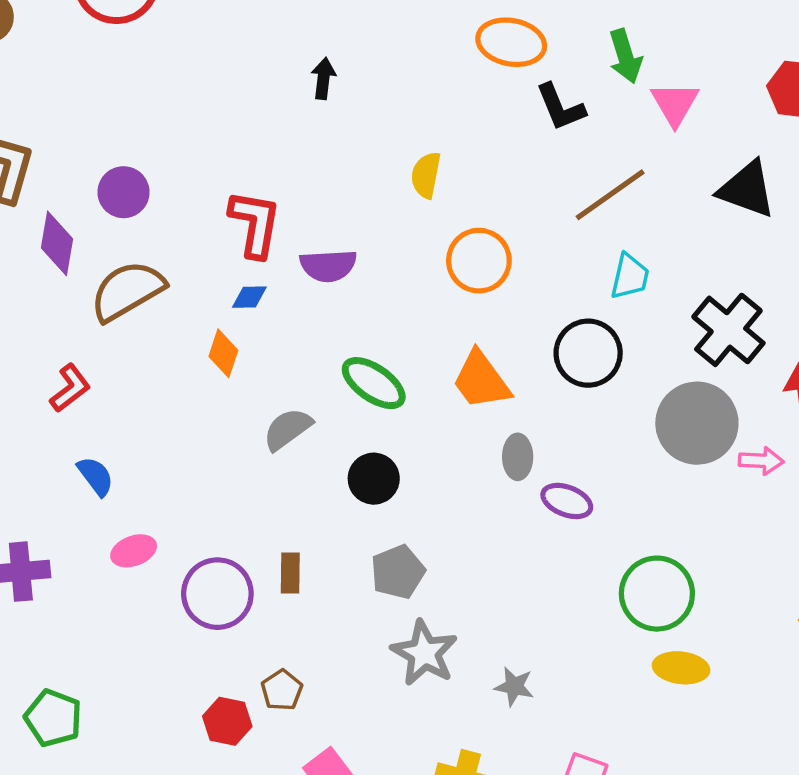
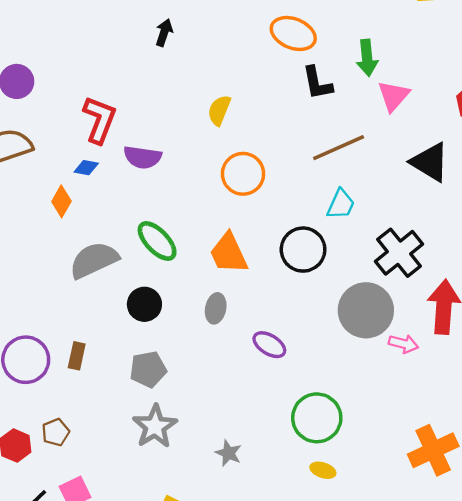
gray semicircle: (288, 429) -> (94, 260), size x1.4
gray ellipse: (518, 457) -> (216, 308), moved
yellow ellipse: (681, 668) -> (323, 470), size x0.7
gray star: (514, 686) -> (228, 453), moved

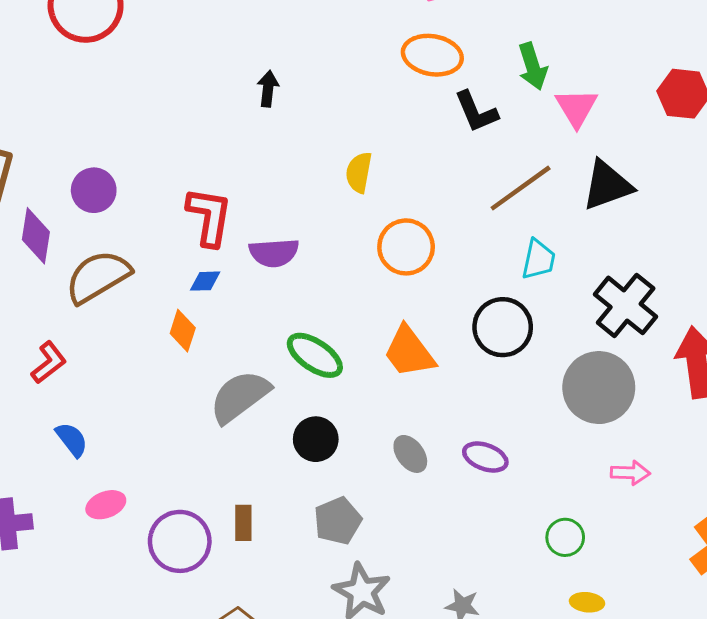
black triangle: (430, 162) -> (607, 185), moved, turned -39
gray ellipse: (216, 308) -> (410, 454), moved, turned -36
pink arrow: (403, 344) -> (630, 473), moved
green circle: (317, 418) -> (565, 537), size x0.6

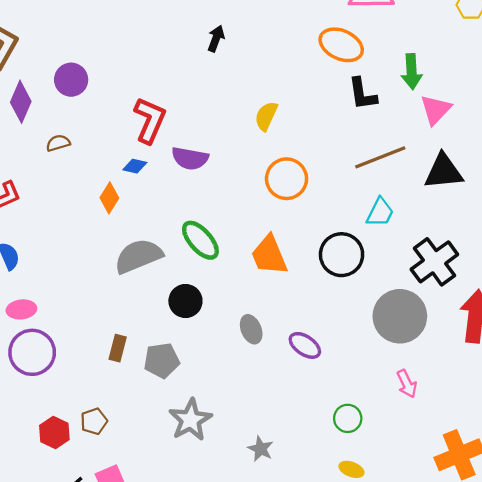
brown semicircle: (98, 277) -> (58, 143), size x0.5
pink arrow: (630, 473) -> (407, 384), turned 48
gray pentagon: (338, 521) -> (162, 360), moved
purple circle: (180, 541) -> (32, 352), moved

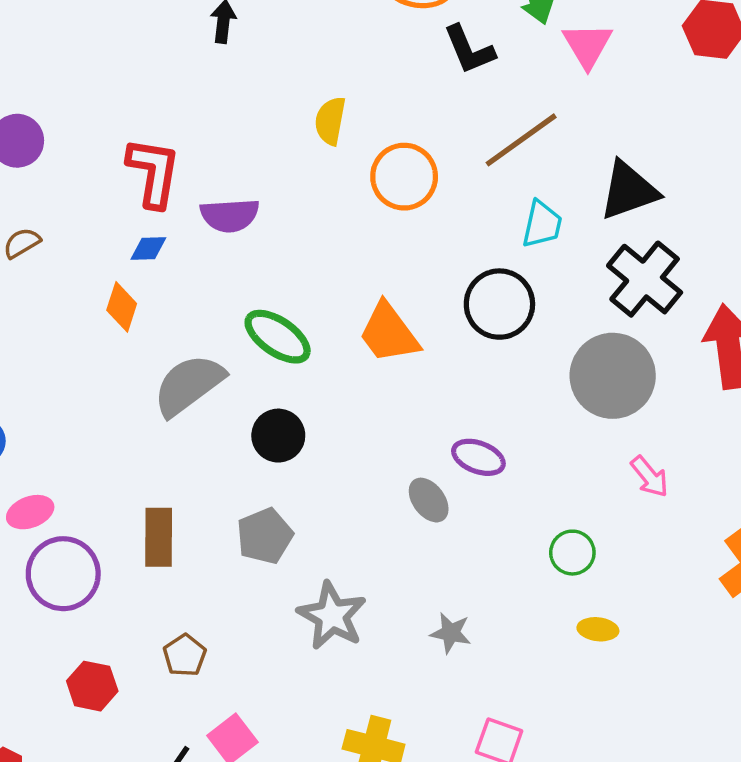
black triangle: (444, 172) -> (629, 191), moved
orange circle: (287, 179) -> (404, 177), moved
gray ellipse: (251, 329) -> (429, 500), moved
brown rectangle: (118, 348) -> (159, 537), moved, size x1.4
red hexagon: (54, 433) -> (92, 686), moved

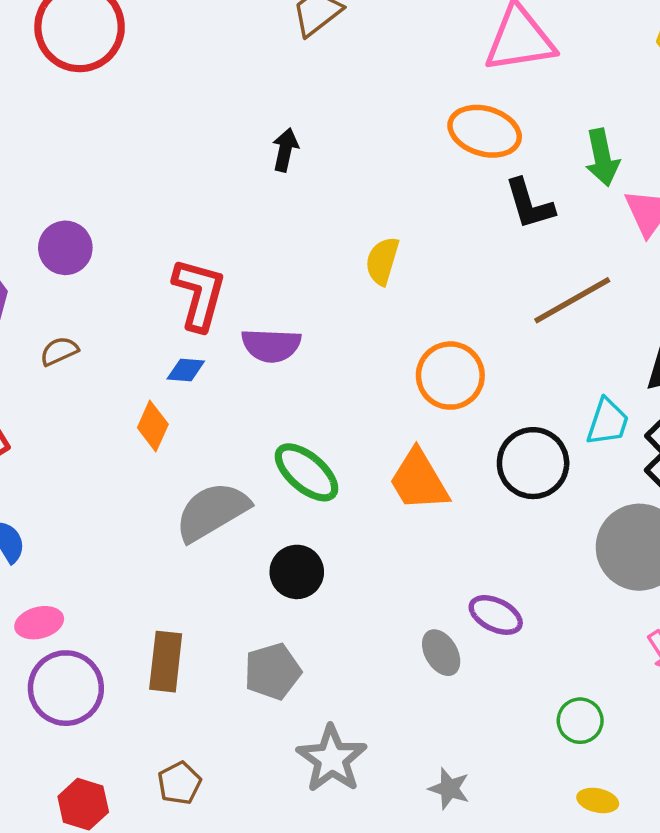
orange circle: (404, 177) -> (450, 376), moved
cyan trapezoid: (542, 224) -> (608, 422), moved

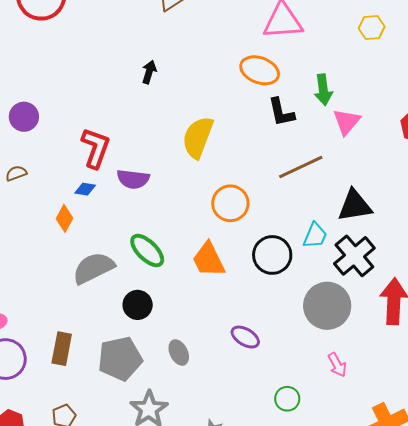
yellow semicircle: (382, 261) -> (198, 137), size x1.6
gray ellipse: (441, 653) -> (179, 353), moved
gray pentagon: (273, 671) -> (120, 359), size x1.4

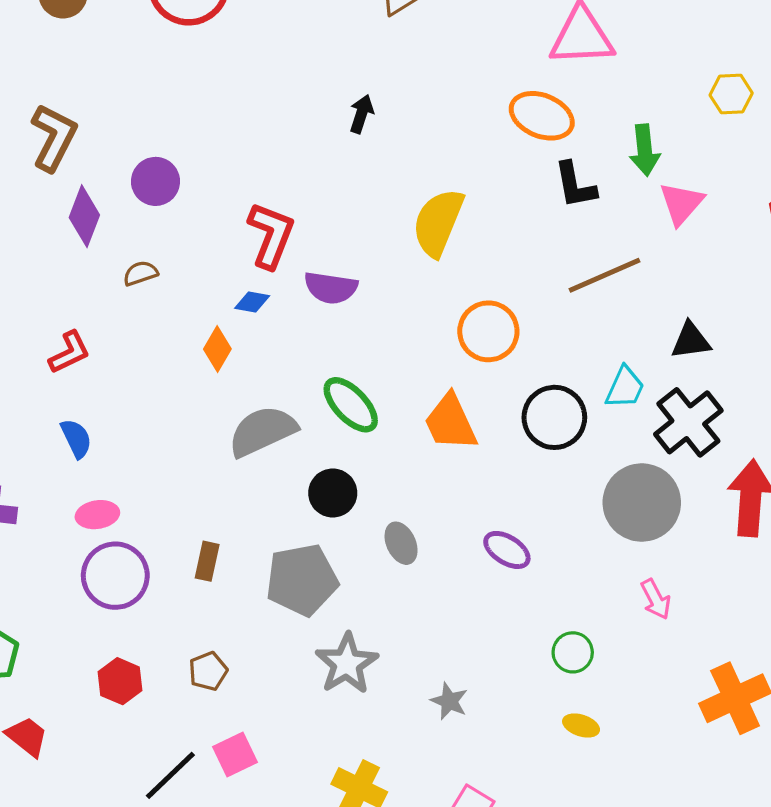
yellow hexagon: (372, 28) -> (731, 94), moved
black triangle: (355, 206) -> (691, 341), size x0.7
brown rectangle: (62, 349) -> (207, 561), size x0.7
gray ellipse: (179, 353) -> (401, 543), moved

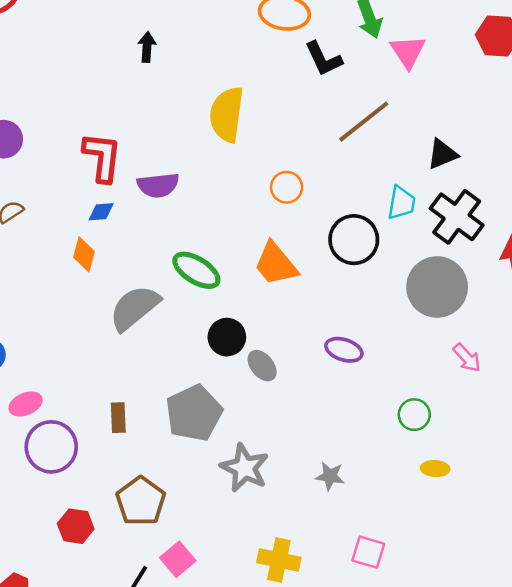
orange circle: (488, 331) -> (287, 187), size x0.7
black circle: (333, 493) -> (227, 337), moved
brown pentagon: (208, 671) -> (141, 501), size x1.6

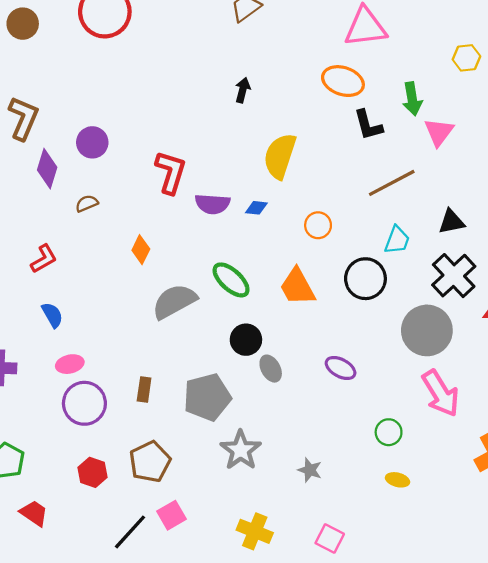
black arrow: (147, 47) -> (243, 90), moved
cyan trapezoid: (401, 203) -> (397, 240), moved
blue diamond: (101, 212) -> (256, 208), moved
pink arrow: (467, 358) -> (441, 393), size x1.8

